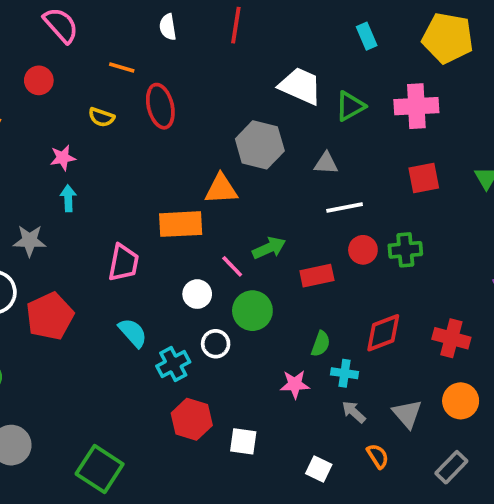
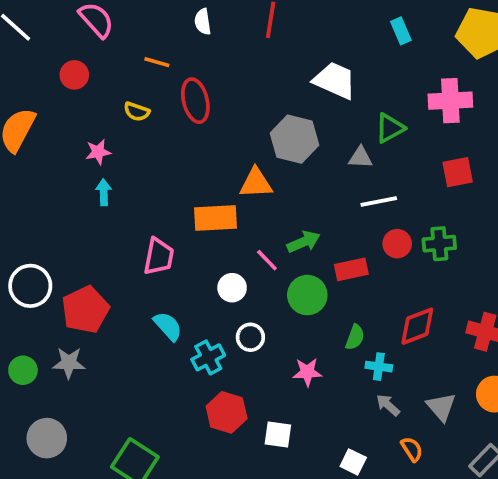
green triangle: (350, 106) -> (390, 128), moved
gray star: (30, 241) -> (69, 363), moved
green circle: (252, 311) -> (307, 295), moved
pink star: (295, 384) -> (307, 372), moved

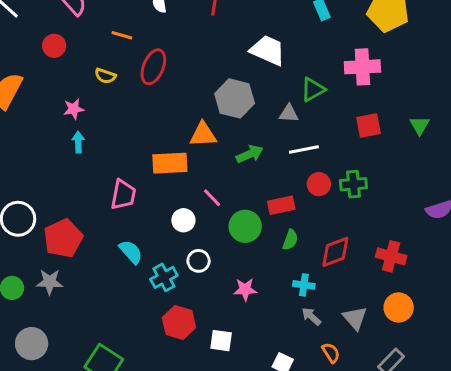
red ellipse: (195, 101) -> (153, 67), turned 36
green arrow: (304, 242) -> (250, 154), moved
green semicircle: (355, 337) -> (290, 240), moved

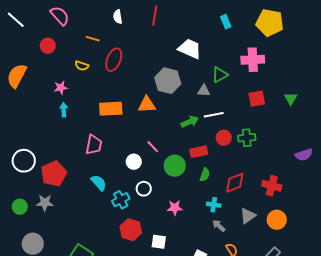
green arrow: (250, 154) -> (190, 122), moved
orange rectangle: (170, 163) -> (111, 109), moved
gray triangle: (355, 318) -> (248, 216), moved, turned 36

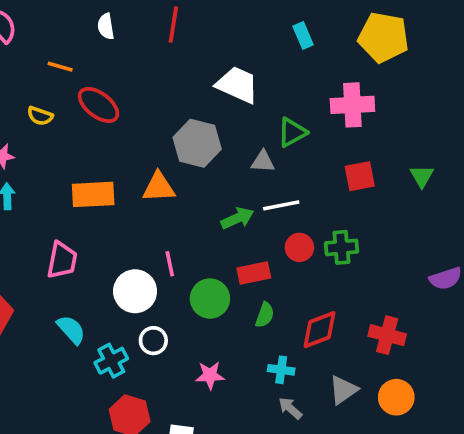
red ellipse: (114, 60) -> (99, 105), turned -75
pink line: (153, 147) -> (170, 264), turned 32
white circle: (134, 162) -> (135, 291), size x1.5

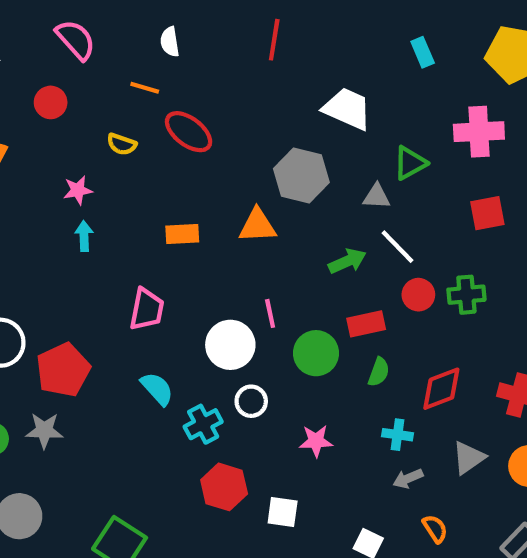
white semicircle: (106, 26) -> (170, 42), moved
orange rectangle: (93, 194) -> (182, 234), size x0.7
white line: (281, 205) -> (397, 247), turned 57
gray arrow: (290, 408) -> (408, 479), turned -65

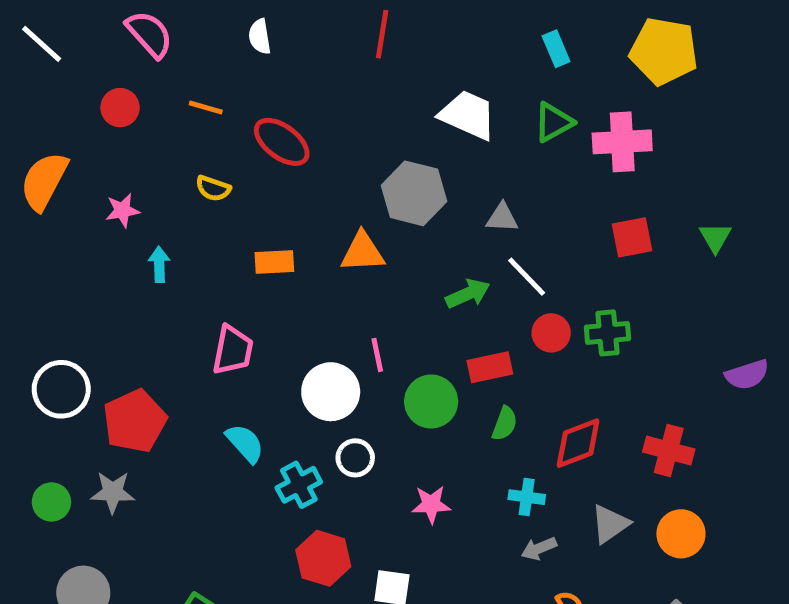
orange line: (145, 88) -> (206, 108), moved
yellow semicircle: (122, 144) -> (213, 188), moved
green triangle: (410, 163) -> (554, 122), moved
pink star: (78, 190) -> (122, 210), moved

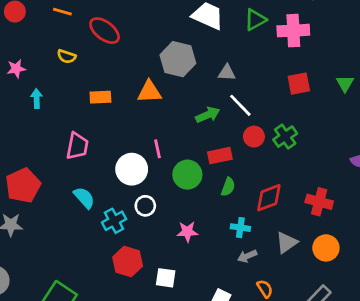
green cross: (607, 333) -> (285, 137), turned -30

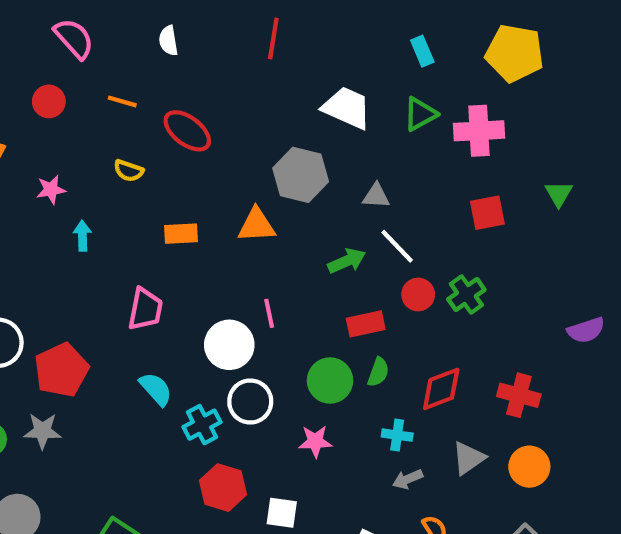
green triangle: (345, 84) -> (559, 194), moved
green circle: (187, 175) -> (330, 381), moved
white circle: (145, 206) -> (250, 402), size x1.4

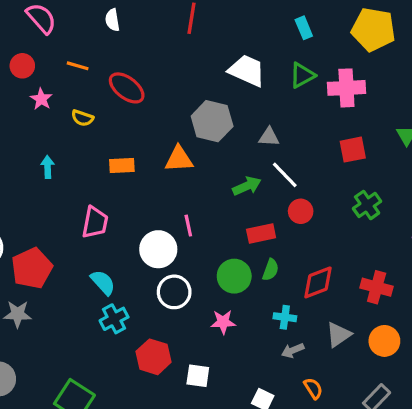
pink star: (51, 190) -> (41, 99), moved, turned -30
green cross: (466, 294) -> (367, 205), moved
cyan cross: (202, 425) -> (114, 319), moved

